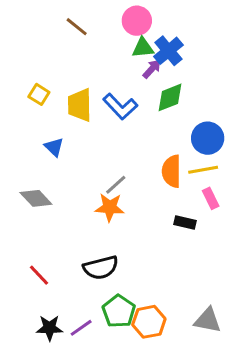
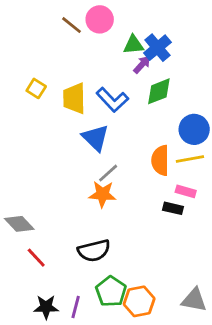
pink circle: (137, 21) -> (100, 19), moved
blue triangle: (54, 147) -> (95, 138), moved, size x1.5
gray diamond: (36, 198) -> (19, 224), moved
pink rectangle: (211, 198) -> (186, 191), moved, turned -48
purple line: (81, 328) -> (76, 307), turned -40

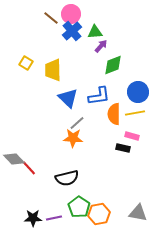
blue cross: (157, 48) -> (72, 31), moved
blue L-shape: (112, 100) -> (99, 96), moved, turned -55
red line: (36, 258) -> (29, 168), moved
purple line: (76, 307) -> (54, 218), turned 63

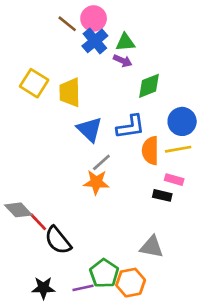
purple arrow: (101, 46) -> (123, 61), moved, turned 72
yellow square: (26, 63) -> (34, 83), size x1.5
black semicircle: (67, 178) -> (58, 240), moved, turned 65
gray triangle: (138, 213) -> (152, 247), moved
purple line: (54, 218) -> (83, 288), moved

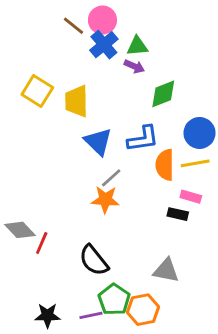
red line: (38, 222) -> (42, 243), turned 66
black semicircle: (58, 240) -> (94, 260), moved

